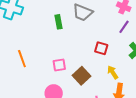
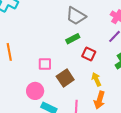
green rectangle: (59, 22) -> (73, 39), moved, turned 64

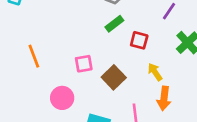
pink circle: (35, 91) -> (62, 98), moved

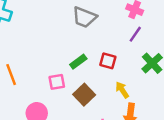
green rectangle: (114, 24) -> (78, 62), moved

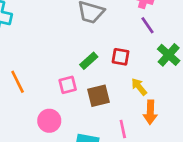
purple line: (135, 34) -> (147, 25), turned -63
brown square: (84, 95) -> (99, 96), turned 35

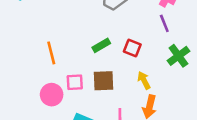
orange line: (18, 82) -> (51, 53), moved
pink square: (68, 85) -> (75, 82), moved

